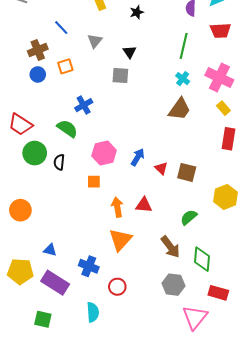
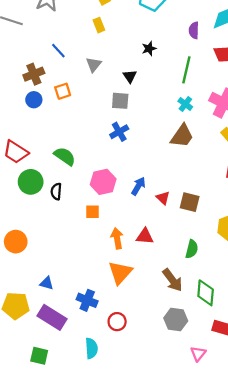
black star: (137, 12) -> (149, 49), moved
blue cross: (84, 105) -> (119, 132), moved
green semicircle: (189, 217) -> (192, 249), turned 144
pink triangle: (195, 317) -> (198, 354), size x0.6

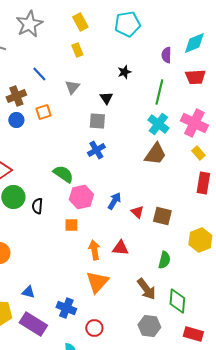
cyan cross: (185, 104) -> (158, 124), size x1.5
green semicircle: (65, 156) -> (63, 174), moved

